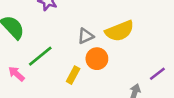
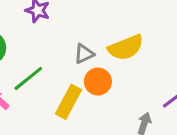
yellow rectangle: (73, 75) -> (69, 102), size x1.5

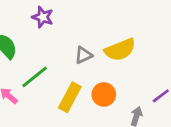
orange circle: (98, 82) -> (104, 94), moved

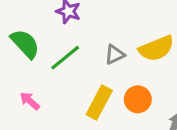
green line: (35, 77) -> (65, 58), moved

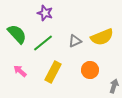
yellow rectangle: (99, 102) -> (53, 72), moved

